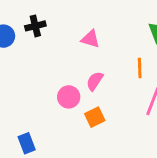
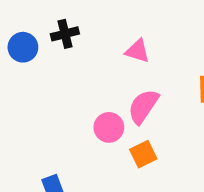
pink semicircle: (95, 81) -> (143, 106), size x1.4

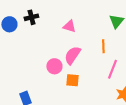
orange square: (143, 154) -> (72, 80), turned 32

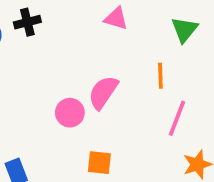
pink triangle: (69, 26) -> (116, 18), moved
orange square: (72, 80) -> (99, 163), moved

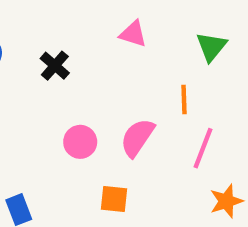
black cross: (27, 22) -> (55, 66), moved, turned -35
pink semicircle: (103, 92) -> (137, 138), moved

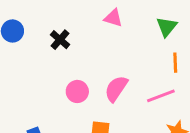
orange line: (184, 100) -> (175, 63), moved
pink line: (203, 148) -> (161, 96), turned 48

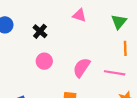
pink circle: (77, 91) -> (44, 61), moved
pink line: (161, 96) -> (115, 73), turned 30

